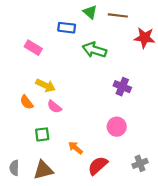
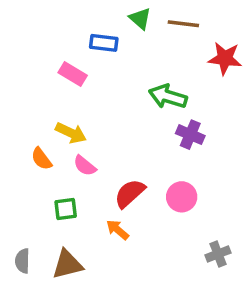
pink rectangle: (33, 48) -> (73, 74), moved
green arrow: (94, 50) -> (168, 96), moved
red semicircle: (98, 166) -> (130, 193), moved

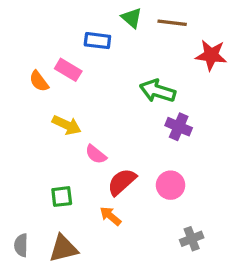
orange semicircle: (41, 159) -> (39, 81), moved
pink semicircle: (85, 166) -> (96, 154), moved
gray cross: (218, 254) -> (192, 239), moved

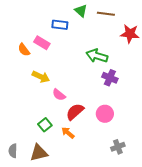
green square: (62, 197) -> (45, 125), moved, turned -32

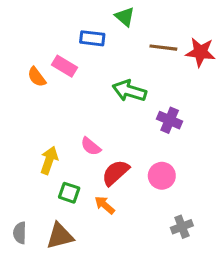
brown line: (106, 14) -> (163, 48), moved
green arrow: (97, 56) -> (129, 91), moved
yellow arrow: (41, 77) -> (49, 160), moved, turned -96
green square: (45, 125) -> (69, 193), turned -32

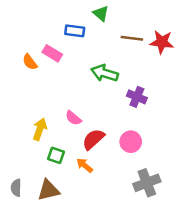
gray cross: (182, 227) -> (147, 183), size x1.5

